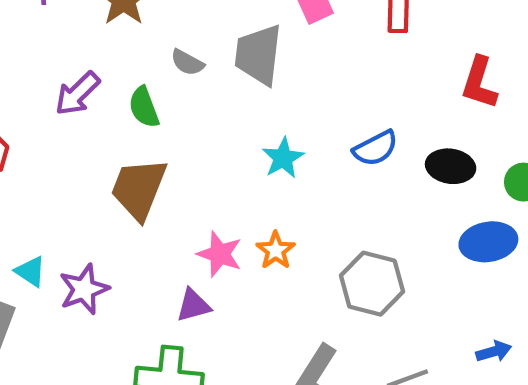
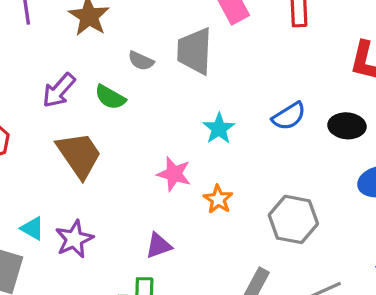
green semicircle: (144, 107) -> (110, 97), turned -36
brown trapezoid: (139, 189) -> (79, 155), moved, turned 128
pink star: (220, 254) -> (174, 174), moved

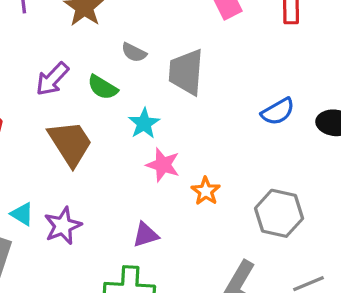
gray trapezoid: (195, 51) -> (186, 72), moved
cyan star: (219, 129) -> (144, 123), moved

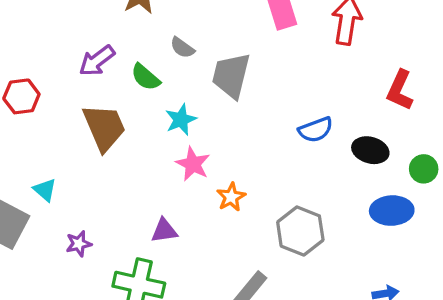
purple star: (63, 226) -> (79, 244), moved, size x0.7

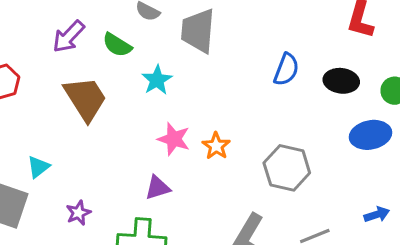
blue semicircle: (316, 130) -> (286, 69), turned -40
pink star: (193, 164) -> (174, 139), moved
cyan triangle: (45, 190) -> (38, 167), turned 50

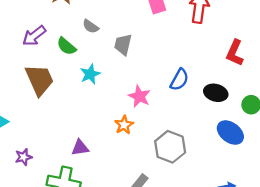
gray trapezoid: (198, 31) -> (123, 45), size x0.7
blue ellipse: (371, 135) -> (230, 133), turned 40
pink star: (174, 139) -> (139, 96), moved

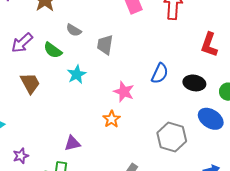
brown trapezoid: (40, 80) -> (30, 83), size x0.7
gray hexagon: (170, 147) -> (172, 137), moved

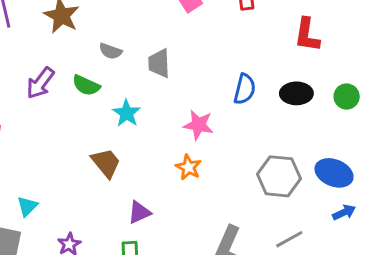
brown trapezoid: (30, 83) -> (106, 163), moved
blue ellipse: (211, 119) -> (334, 173), moved

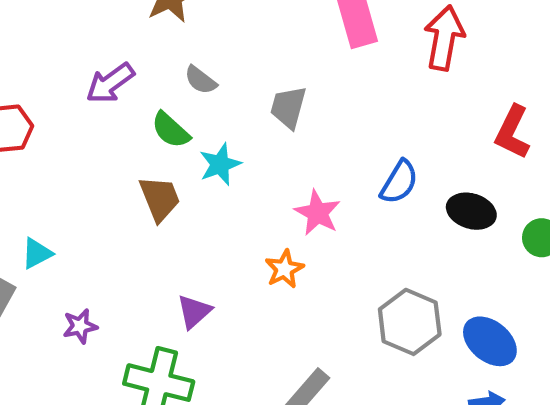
gray semicircle: (110, 51) -> (201, 80), moved
green semicircle: (86, 85) -> (171, 130), moved
brown trapezoid: (106, 163) -> (160, 199), moved
purple triangle: (139, 212) -> (194, 312), turned -35

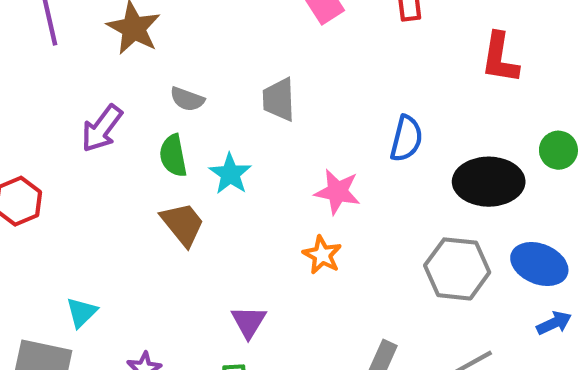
green semicircle: (171, 130) -> (173, 156), turned 54
black ellipse: (471, 211) -> (489, 182), moved, size x1.4

